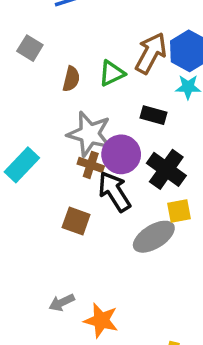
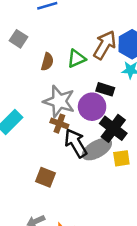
purple circle: (121, 154) -> (92, 107), moved
brown square: (76, 221) -> (45, 177), moved
gray ellipse: (154, 237) -> (97, 149), moved

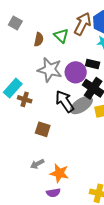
green triangle: (76, 59) -> (61, 36), turned -49
black rectangle: (105, 89) -> (93, 64), moved
brown cross: (59, 124) -> (25, 99), moved

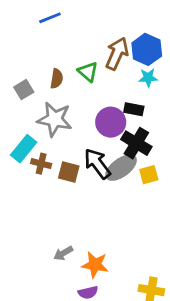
gray square: (15, 23) -> (24, 90), moved, turned 32
gray star: (50, 70) -> (55, 119), moved
brown square: (43, 129) -> (69, 172), moved

